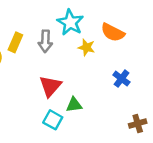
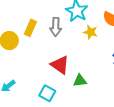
red triangle: (50, 86) -> (60, 65), turned -36
cyan square: (53, 120) -> (47, 93), moved

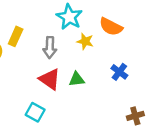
gray arrow: (56, 27) -> (50, 47), moved
green triangle: (80, 81) -> (77, 79), moved

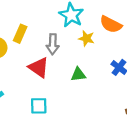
red triangle: (50, 79) -> (39, 67), moved
cyan square: (35, 112) -> (39, 106), turned -30

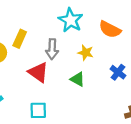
yellow star: (86, 38) -> (86, 53), moved
green triangle: (78, 74) -> (78, 79), turned 35

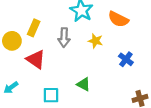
red triangle: (38, 72) -> (36, 59), moved
green triangle: (78, 79) -> (84, 84), moved

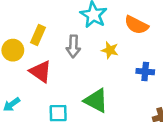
blue cross: (126, 59) -> (145, 72), turned -32
green triangle: (84, 84) -> (96, 101), size x1.5

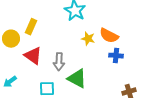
orange semicircle: (136, 25) -> (109, 36), moved
gray arrow: (73, 46) -> (59, 62), moved

